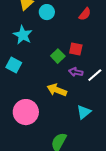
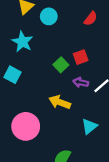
red square: (76, 49) -> (81, 57), turned -32

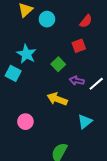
cyan star: (22, 42) -> (26, 54), moved
red square: (81, 57) -> (79, 46), moved
pink circle: (26, 126) -> (25, 122), size x0.6

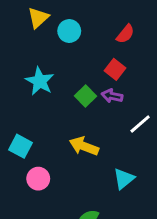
red square: (79, 46) -> (115, 69), turned -32
cyan square: (13, 73) -> (21, 146), moved
purple arrow: (77, 81) -> (112, 96), moved

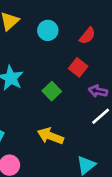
cyan circle: (69, 31) -> (48, 30), moved
purple arrow: (112, 96) -> (98, 91), moved

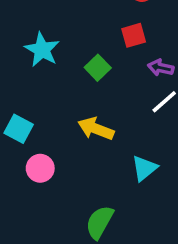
red square: (78, 67) -> (134, 35), turned 36

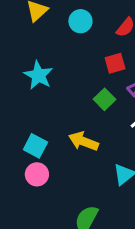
green square: (98, 68) -> (104, 99), moved
cyan square: (19, 129) -> (35, 146), moved

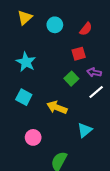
cyan square: (35, 146) -> (24, 97), moved
pink circle: (37, 174) -> (33, 137), moved

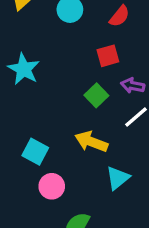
cyan square: (24, 97) -> (35, 152), moved
yellow arrow: (57, 107) -> (91, 142), moved
pink circle: (33, 137) -> (52, 186), moved

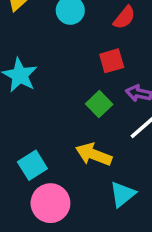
cyan square: (35, 152) -> (32, 165), turned 30
pink circle: (52, 186) -> (50, 203), size x1.4

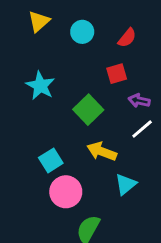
green square: (99, 104) -> (88, 110), moved, size x1.4

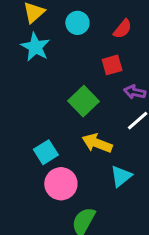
cyan star: (40, 86) -> (35, 47), moved

